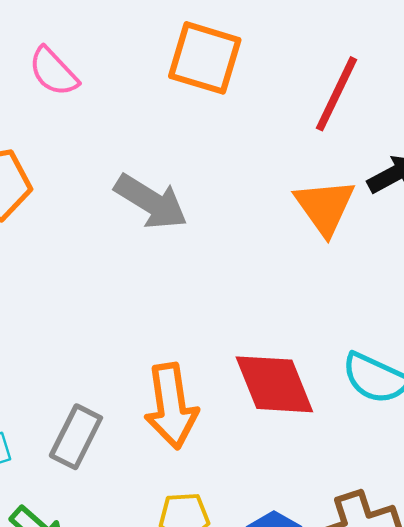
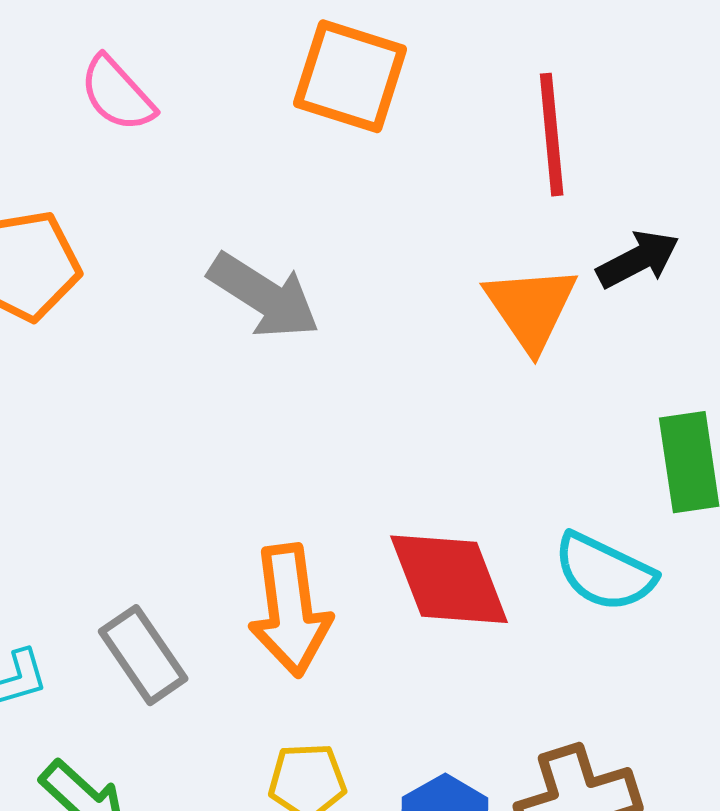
red line: (337, 94) -> (552, 135), turned -32
gray rectangle: (76, 437) -> (143, 655), turned -62

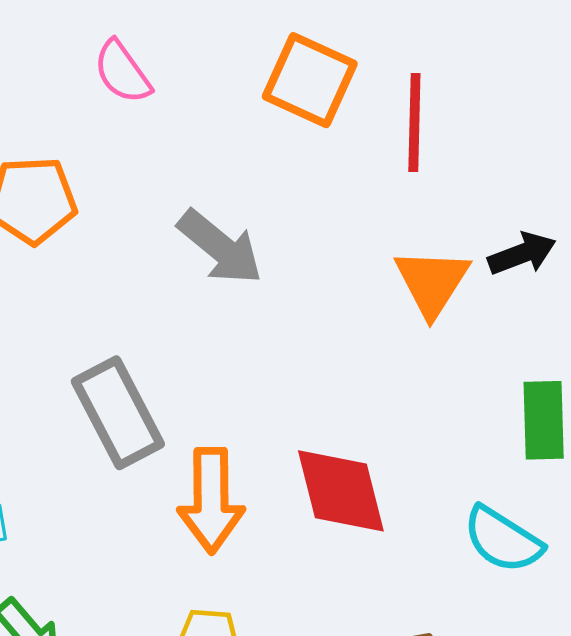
red line: (552, 135) -> (414, 122), moved
cyan semicircle: (604, 572) -> (503, 540), moved
gray rectangle: (143, 655) -> (118, 413), moved, size x1.4

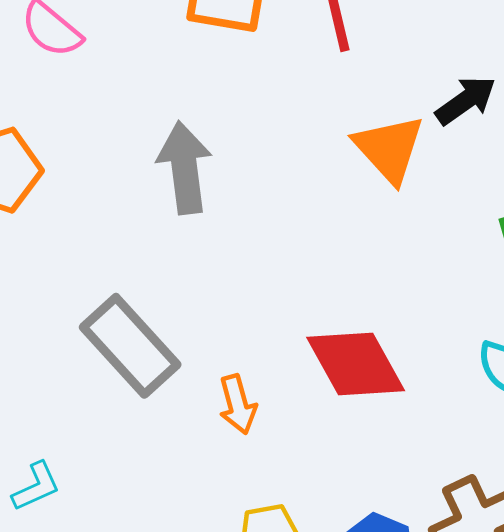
gray arrow: (220, 247) -> (185, 168), turned -122
orange arrow: (211, 500) -> (238, 404), size x0.6

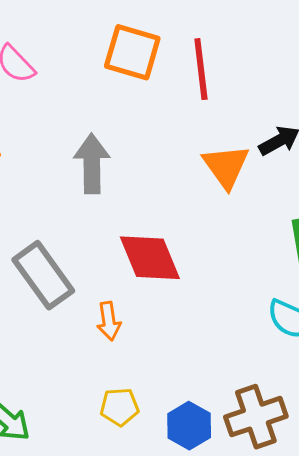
red diamond: (356, 364) -> (150, 258), moved

